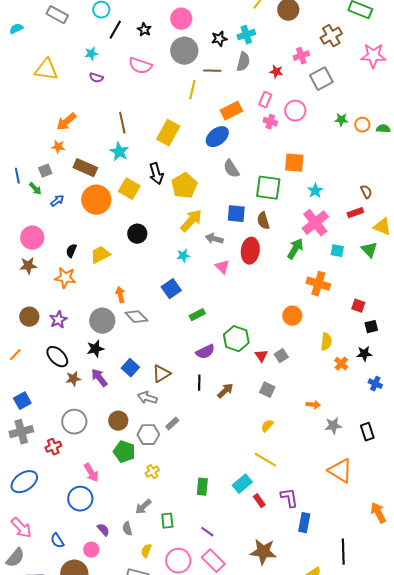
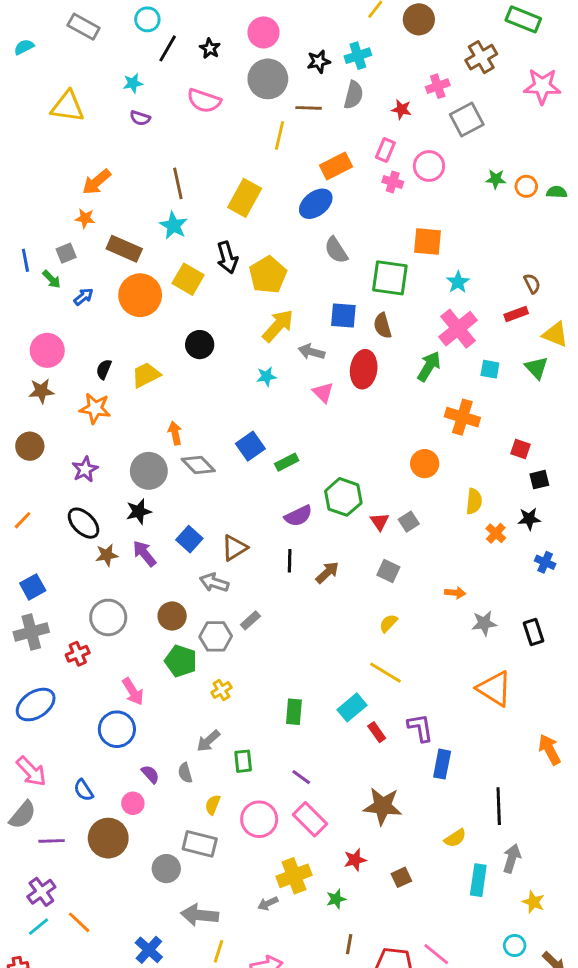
blue square: (171, 289) -> (250, 446), moved
brown circle: (29, 317) -> (30, 446), moved

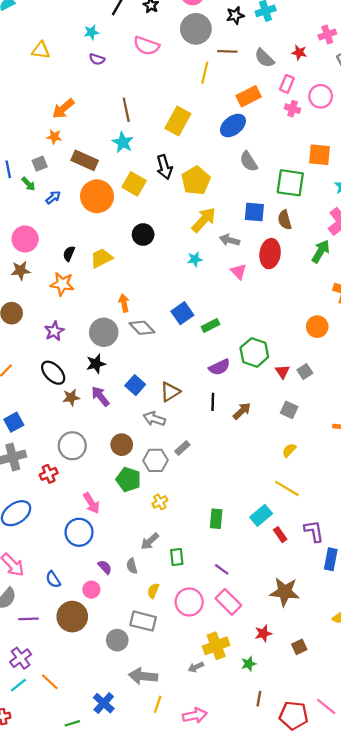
gray semicircle: (354, 95) -> (264, 58), moved, turned 120
yellow triangle: (68, 106) -> (41, 50), size x0.7

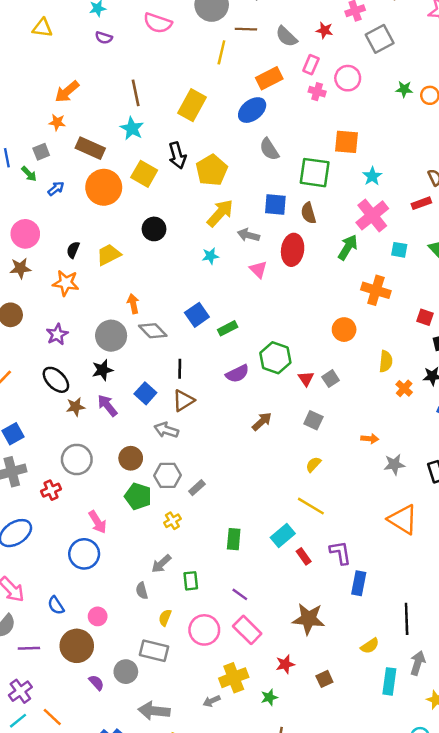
black line: (213, 402) -> (180, 369), moved
gray rectangle: (182, 448) -> (197, 488), moved
purple semicircle: (105, 567) -> (96, 683), moved

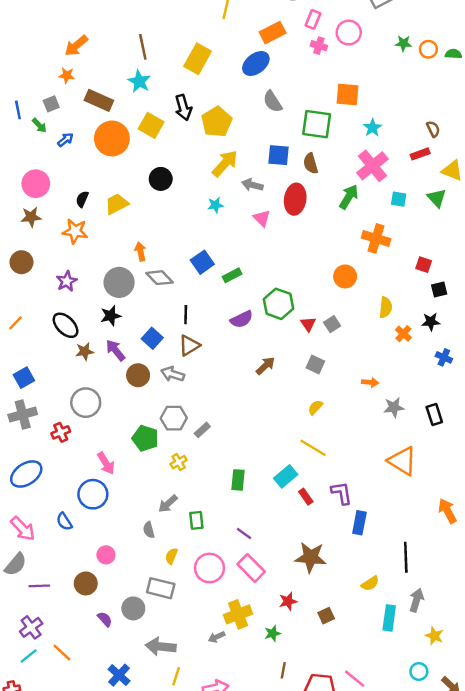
brown circle: (131, 458) -> (138, 375), moved
blue semicircle: (56, 605) -> (64, 522), moved
brown circle: (77, 646) -> (86, 583), size x0.7

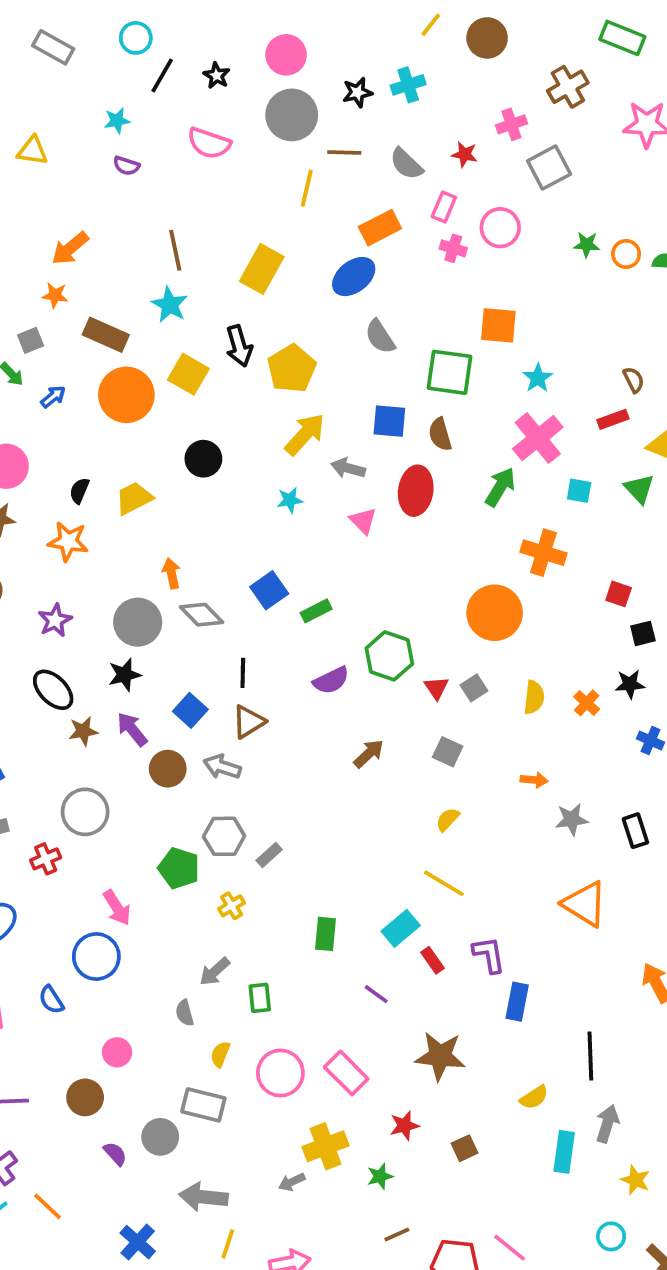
orange circle: (345, 276) -> (495, 613), size x1.5
yellow semicircle: (386, 307) -> (534, 697), moved
purple line: (244, 533) -> (376, 994), moved
brown line: (283, 670) -> (397, 1235), turned 56

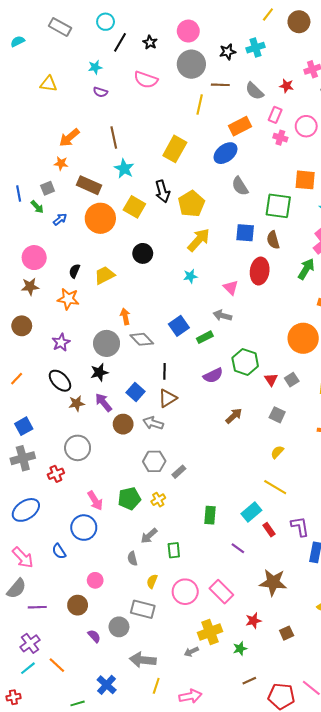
brown line: (175, 250) -> (114, 138), moved
gray arrow: (348, 468) -> (222, 315), moved
green pentagon: (179, 868) -> (129, 499), moved, turned -30

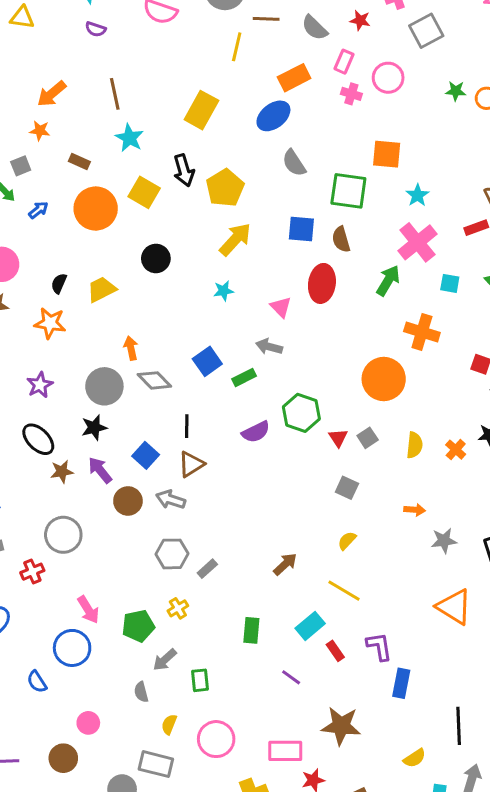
brown rectangle: (89, 185) -> (79, 161), size x0.6
brown arrow: (234, 416) -> (285, 564), moved
green pentagon: (129, 499) -> (138, 626), moved
pink rectangle: (221, 592) -> (285, 751), moved, turned -45

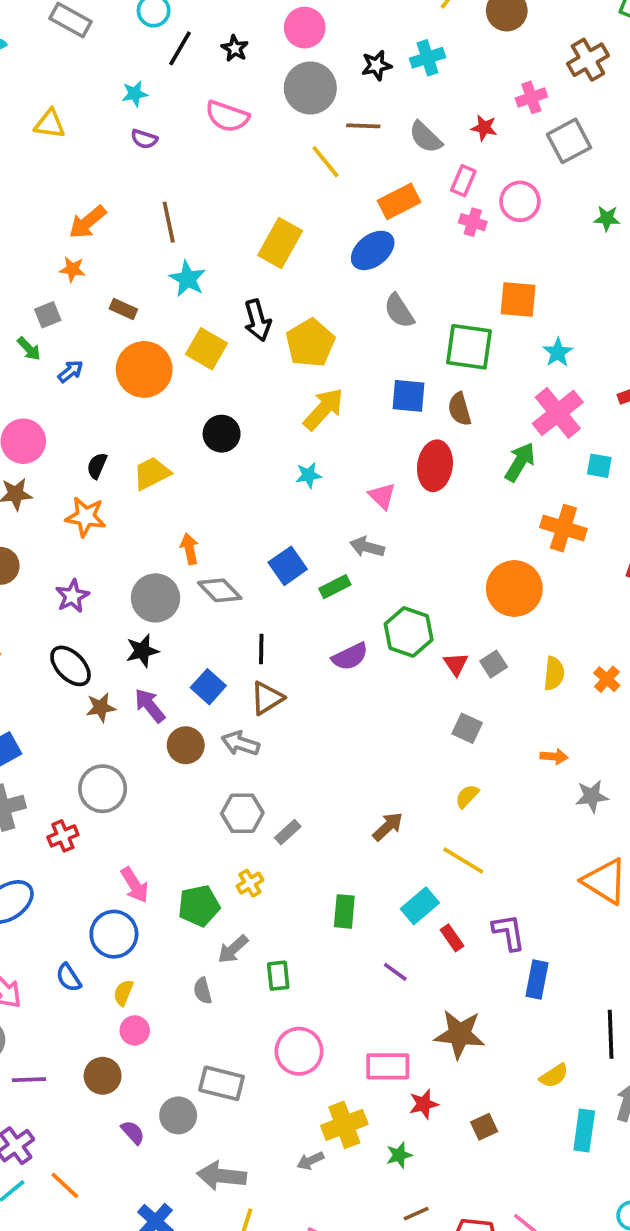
yellow line: (237, 47) -> (325, 162), turned -52
yellow semicircle: (169, 724) -> (123, 993), moved

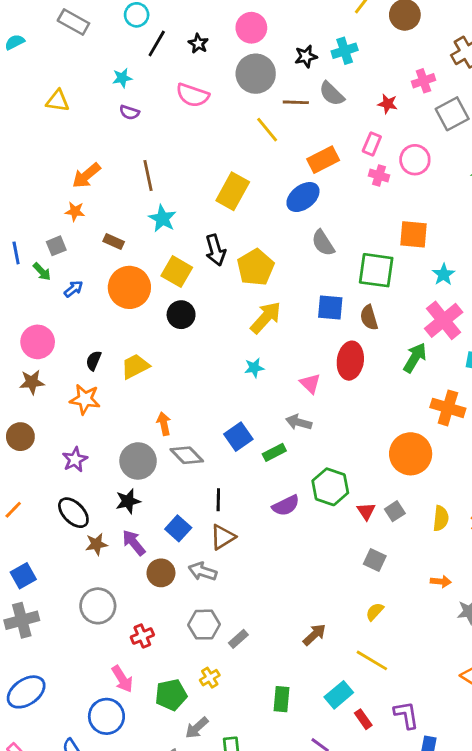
gray semicircle: (426, 137) -> (332, 94), moved
black circle: (222, 434) -> (181, 315), moved
red cross: (63, 836) -> (142, 636), moved

